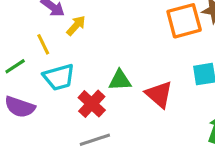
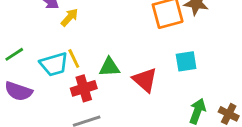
yellow line: (43, 44) -> (74, 59), moved
red cross: (92, 104) -> (84, 88), turned 30

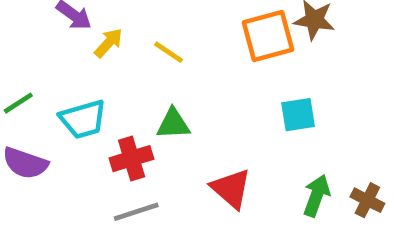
yellow line: (74, 59) -> (169, 52), moved, turned -30
red triangle: (145, 80) -> (231, 189), moved

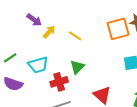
green triangle: (173, 124) -> (77, 67), turned -42

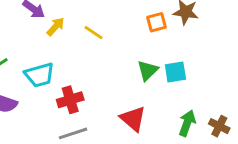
orange square: (118, 29) -> (156, 22), size x0.6
green triangle: (77, 67) -> (148, 71), moved

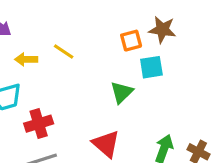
yellow arrow: (56, 27) -> (26, 59), moved, turned -132
cyan square: (175, 72) -> (151, 67), moved

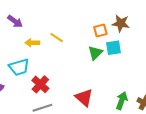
green triangle: (122, 92) -> (95, 53), moved
red cross: (39, 124) -> (40, 84), turned -30

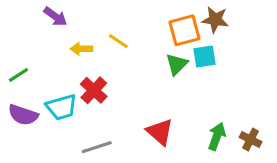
orange square: (100, 30) -> (184, 30), size x1.5
cyan trapezoid: (19, 67) -> (61, 107), moved
red cross: (40, 84) -> (94, 90), moved

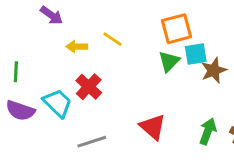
brown star: (215, 20) -> (214, 70), moved, turned -30
green line: (18, 75) -> (16, 72), turned -54
cyan trapezoid: (61, 107) -> (57, 103), turned -120

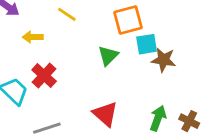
yellow line: (113, 39) -> (67, 14), moved
green triangle: (169, 61) -> (108, 56), moved
brown star: (214, 70) -> (164, 60), turned 30

